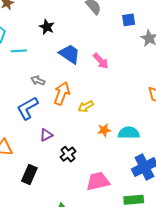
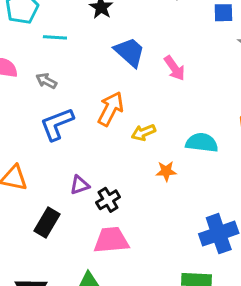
gray arrow: (38, 81) -> (46, 81), moved
cyan semicircle: (129, 133) -> (202, 143), moved
purple triangle: (46, 135) -> (80, 185), moved
pink trapezoid: (98, 181) -> (111, 240), moved

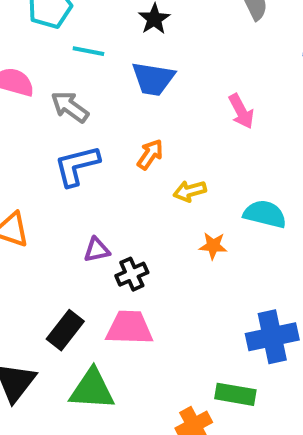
blue trapezoid: (130, 52) -> (153, 79), moved, turned 140
gray arrow: (46, 81) -> (70, 107), size x1.4
orange arrow: (111, 109) -> (150, 154), size x0.7
black rectangle: (47, 223) -> (65, 330), moved

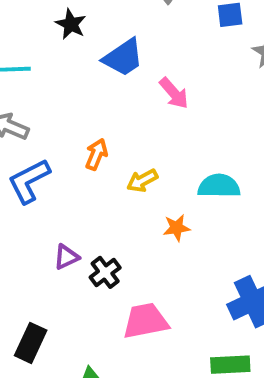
blue trapezoid: (153, 79) -> (123, 58), moved, turned -30
pink trapezoid: (129, 328) -> (146, 321), moved
black rectangle: (65, 330) -> (31, 343), moved

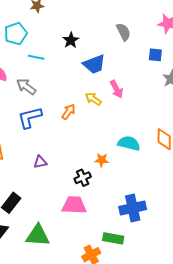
yellow arrow: (142, 181) -> (93, 99), moved, turned 49
black cross: (105, 272) -> (83, 178), moved

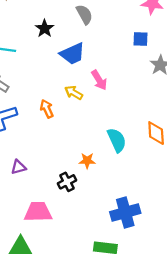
gray semicircle: (123, 32) -> (84, 14), moved
orange arrow: (68, 112) -> (47, 109), turned -56
cyan semicircle: (129, 143) -> (117, 140), turned 55
pink trapezoid: (74, 205) -> (38, 212), moved

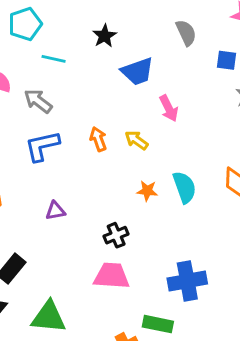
gray semicircle: (84, 14) -> (186, 33), moved
yellow arrow: (74, 93) -> (136, 140), moved
orange star: (87, 161) -> (147, 191), moved
pink trapezoid: (38, 212) -> (112, 276), moved

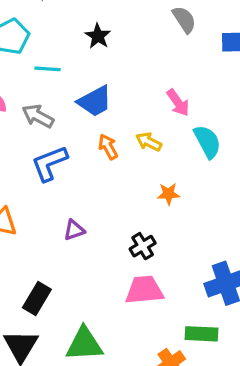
blue trapezoid: (137, 71) -> (95, 101), moved
cyan semicircle: (184, 187) -> (207, 142), moved

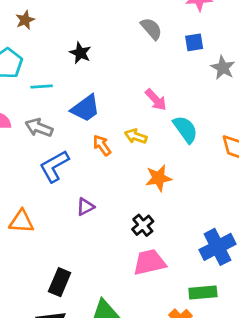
orange star: (168, 194) -> (159, 178), size x1.4
purple triangle: (74, 230) -> (85, 207), moved

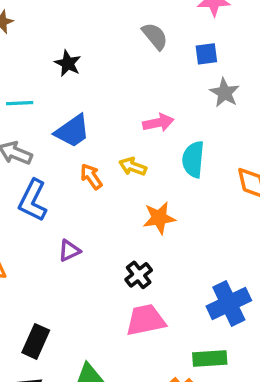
gray star: (223, 68) -> (225, 93), moved
pink arrow: (156, 100) -> (158, 123), turned -60
cyan semicircle: (185, 129) -> (193, 159), turned -140
blue L-shape: (54, 166) -> (33, 200), turned -36

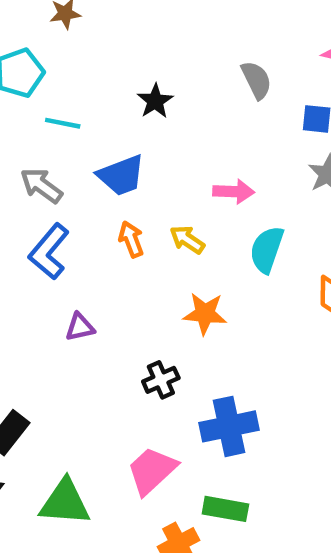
black star: (68, 63) -> (155, 101), moved
blue cross: (229, 303) -> (229, 426), moved
pink trapezoid: (146, 320) -> (152, 471), moved, turned -45

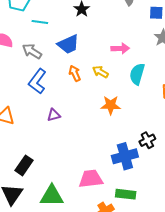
black cross: (161, 380) -> (147, 140), moved
pink trapezoid: (152, 471) -> (91, 179), turned 40

